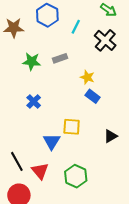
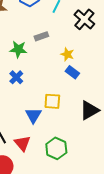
green star: (32, 61) -> (18, 49), moved
black triangle: (110, 136) -> (89, 110), size x1.5

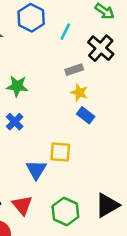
gray rectangle: (41, 36) -> (74, 70), moved
black triangle: (89, 110) -> (107, 205), moved

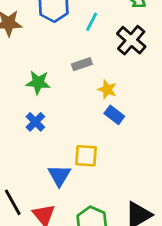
gray rectangle: (74, 70) -> (82, 64), moved

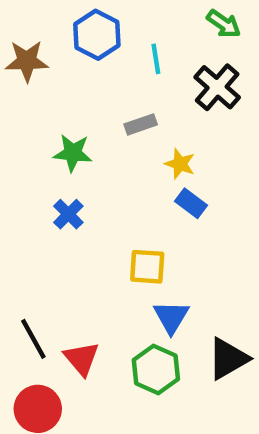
cyan line: (92, 22) -> (156, 59), turned -36
blue triangle: (59, 176) -> (171, 317), moved

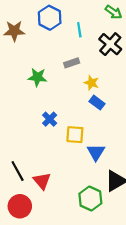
blue cross: (68, 214) -> (50, 119), moved
blue triangle: (171, 317) -> (96, 152), moved
green hexagon: (156, 369) -> (90, 199), moved

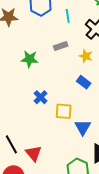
yellow star: (91, 83) -> (86, 56), moved

